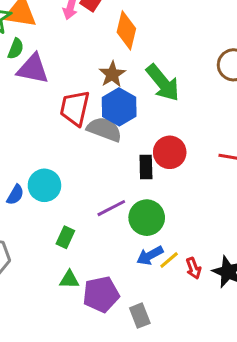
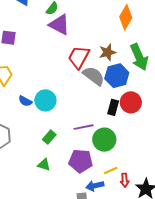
brown star: (112, 74) -> (107, 52), moved
blue hexagon: (119, 107) -> (117, 76), moved
blue semicircle: (15, 195) -> (25, 101), turned 72
blue arrow: (150, 256) -> (95, 186), moved
purple pentagon: (101, 294) -> (81, 161), moved

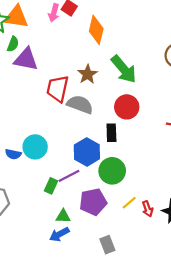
blue hexagon: (117, 76) -> (87, 152), moved
red circle: (131, 102) -> (127, 107), moved
purple line: (84, 127) -> (69, 176), moved
green triangle: (44, 165) -> (63, 216), moved
blue arrow: (95, 186) -> (59, 234), moved

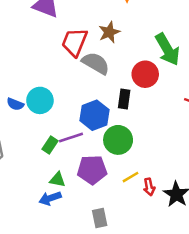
green arrow: (124, 69) -> (167, 49), moved

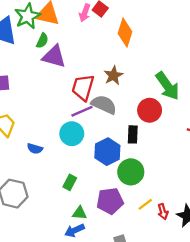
cyan circle: (40, 100) -> (72, 134), moved
purple line: (71, 138) -> (82, 111), moved

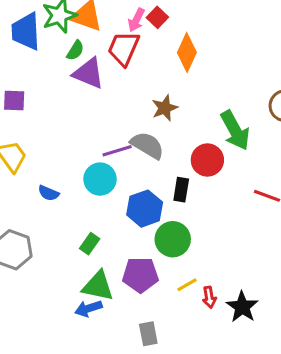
red trapezoid: (83, 87) -> (124, 48), moved
green triangle: (80, 213) -> (98, 286), size x1.6

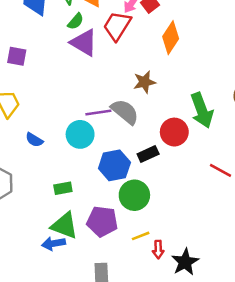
black rectangle: (181, 190) -> (148, 154), turned 48
green rectangle: (90, 244) -> (63, 188), turned 36

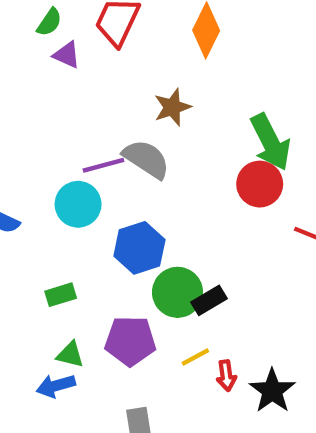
purple triangle: (84, 43) -> (67, 55), size x0.6
red circle: (174, 132) -> (260, 184), moved
black rectangle: (148, 154) -> (209, 300), moved
green triangle: (64, 226) -> (70, 355), size x0.6

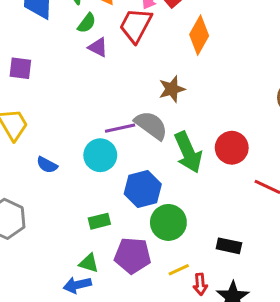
green arrow: (270, 142) -> (188, 152), moved
green rectangle: (61, 295) -> (99, 221), moved
black rectangle: (209, 300) -> (229, 246), moved, turned 40

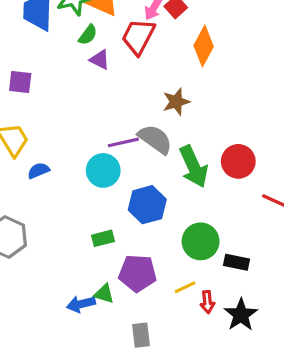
blue semicircle: (47, 165) -> (38, 171), moved, turned 130
green circle: (168, 222) -> (201, 241), moved
green triangle: (89, 263) -> (104, 294), moved

